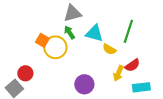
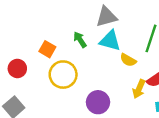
gray triangle: (72, 13) -> (106, 17), moved
yellow circle: (55, 47) -> (63, 75), moved
red circle: (25, 73) -> (17, 68), moved

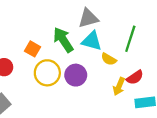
green arrow: (80, 40) -> (63, 40), size x1.6
purple circle: (98, 102) -> (76, 75), moved

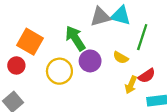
cyan triangle: (92, 41) -> (121, 16), moved
orange square: (32, 49) -> (30, 42), moved, size x1.6
purple circle: (76, 75) -> (90, 61), moved

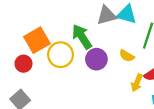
orange square: (30, 42) -> (37, 40), turned 30
yellow circle: (59, 71) -> (61, 55), moved

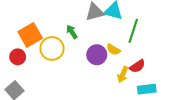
green arrow: (82, 37) -> (72, 32), size x0.6
purple circle: (96, 59) -> (97, 55), moved

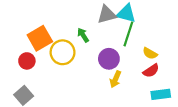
green line: (133, 31) -> (128, 34), moved
yellow semicircle: (113, 50) -> (150, 53), moved
yellow arrow: (123, 75) -> (115, 79), moved

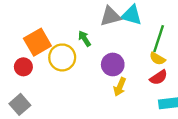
green line: (128, 34) -> (159, 39), moved

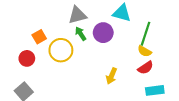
gray triangle: (110, 16) -> (77, 15), moved
orange square: (37, 42) -> (39, 37), size x0.6
purple circle: (113, 64) -> (103, 33), moved

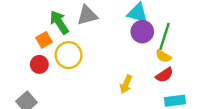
purple circle: (103, 33) -> (142, 32), moved
green arrow: (81, 34) -> (59, 22), moved, size x1.5
red circle: (27, 58) -> (39, 64), moved

